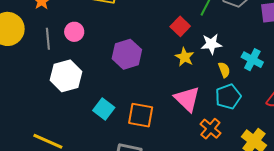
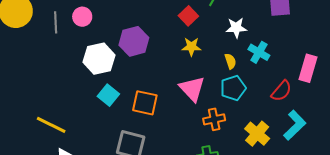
white star: (211, 44) -> (236, 28), moved
yellow star: (185, 57) -> (191, 47), turned -30
white hexagon: (66, 76) -> (99, 59), moved
orange cross: (210, 129) -> (214, 119), turned 35

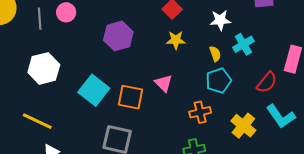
cyan cross: (259, 52) -> (243, 44), turned 30
white hexagon: (99, 59) -> (44, 68), moved
pink triangle: (192, 89) -> (163, 83), moved, size x0.7
cyan square: (108, 95) -> (94, 90), size x1.4
cyan L-shape: (295, 125) -> (281, 116), turned 100

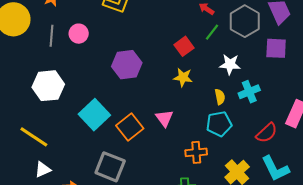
orange square: (131, 97) -> (130, 127), turned 32

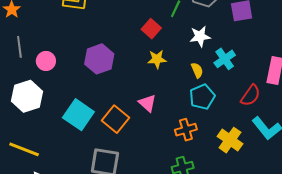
pink circle: (79, 34) -> (46, 61), moved

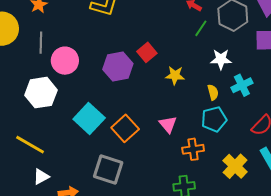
red square: (151, 29) -> (147, 52), moved
pink circle: (46, 61) -> (65, 61), size x1.4
pink triangle: (147, 103) -> (168, 124), moved

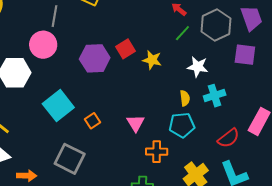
gray line: (41, 43) -> (55, 16), moved
yellow star: (175, 75) -> (152, 60), moved
orange square: (125, 128) -> (92, 121), size x0.6

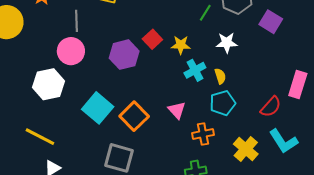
purple square: (245, 55) -> (271, 22), turned 35
cyan cross: (215, 96) -> (195, 70), moved
orange square: (92, 121) -> (134, 116), size x1.8

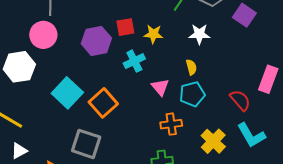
red square: (152, 39) -> (125, 27), turned 30
cyan cross: (195, 70) -> (134, 61), moved
red semicircle: (271, 107) -> (240, 100), turned -85
pink triangle: (177, 110) -> (160, 87), moved

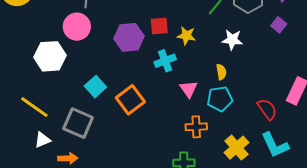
purple square: (244, 15) -> (279, 25), size x0.7
cyan square: (67, 93) -> (95, 87), size x0.7
gray square: (86, 144) -> (78, 123), moved

